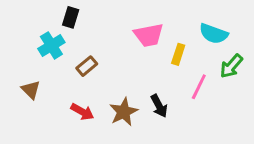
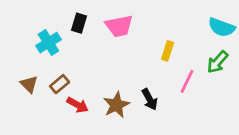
black rectangle: (71, 17) -> (79, 23), moved
cyan semicircle: (214, 34) -> (222, 27), moved
pink trapezoid: (149, 35) -> (119, 26), moved
brown rectangle: (87, 66) -> (60, 84), moved

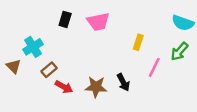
cyan cross: (48, 43) -> (33, 47), moved
brown triangle: (29, 84) -> (14, 66), moved
brown star: (116, 105) -> (96, 87), turned 30

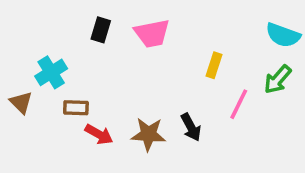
brown rectangle: (49, 70) -> (76, 108), turned 42

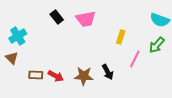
black rectangle: (101, 30) -> (57, 17), turned -56
cyan cross: (51, 72) -> (18, 36), moved
brown rectangle: (76, 108) -> (36, 75), moved

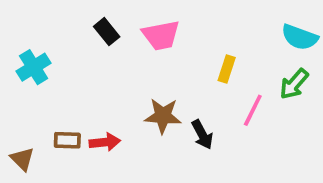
brown triangle: (12, 58) -> (22, 159), moved
red arrow: (56, 76) -> (105, 142), turned -35
brown star: (84, 76) -> (163, 116), moved

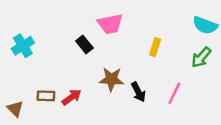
black rectangle: (107, 32) -> (84, 45), moved
pink line: (253, 110) -> (174, 93), moved
red arrow: (105, 142) -> (72, 97), turned -30

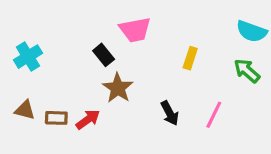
green arrow: (201, 57) -> (247, 71), turned 90
brown star: (111, 79) -> (118, 88), moved, turned 30
brown triangle: (15, 109) -> (25, 110), moved, turned -30

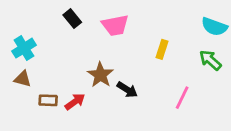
black rectangle: (104, 55) -> (72, 19), moved
brown triangle: (25, 110) -> (23, 79), moved
black arrow: (170, 113) -> (127, 90), moved, turned -30

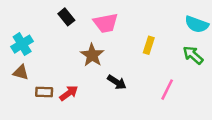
brown star: (100, 75) -> (92, 55), moved

